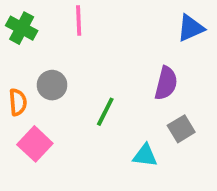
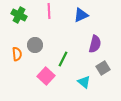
blue triangle: (191, 28) -> (81, 15), moved
pink square: (35, 144) -> (46, 76), moved
cyan triangle: (145, 155) -> (84, 82), turned 32

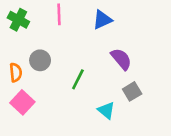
purple semicircle: (95, 44) -> (121, 59), turned -54
pink square: (46, 76) -> (22, 102), moved

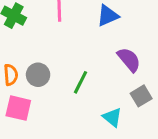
gray circle: (40, 60) -> (38, 75), moved
pink square: (22, 102) -> (18, 108), turned -30

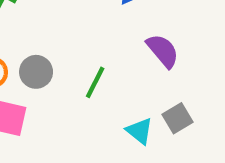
gray square: (141, 96) -> (177, 118), moved

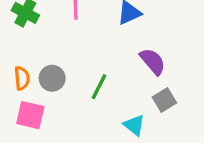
gray square: (177, 118) -> (164, 100), moved

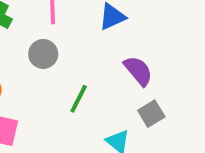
gray circle: (52, 78) -> (43, 54), moved

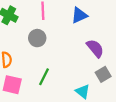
green line: (79, 99) -> (44, 77), moved

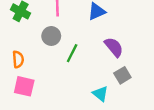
green line: (44, 77) -> (72, 53), moved

